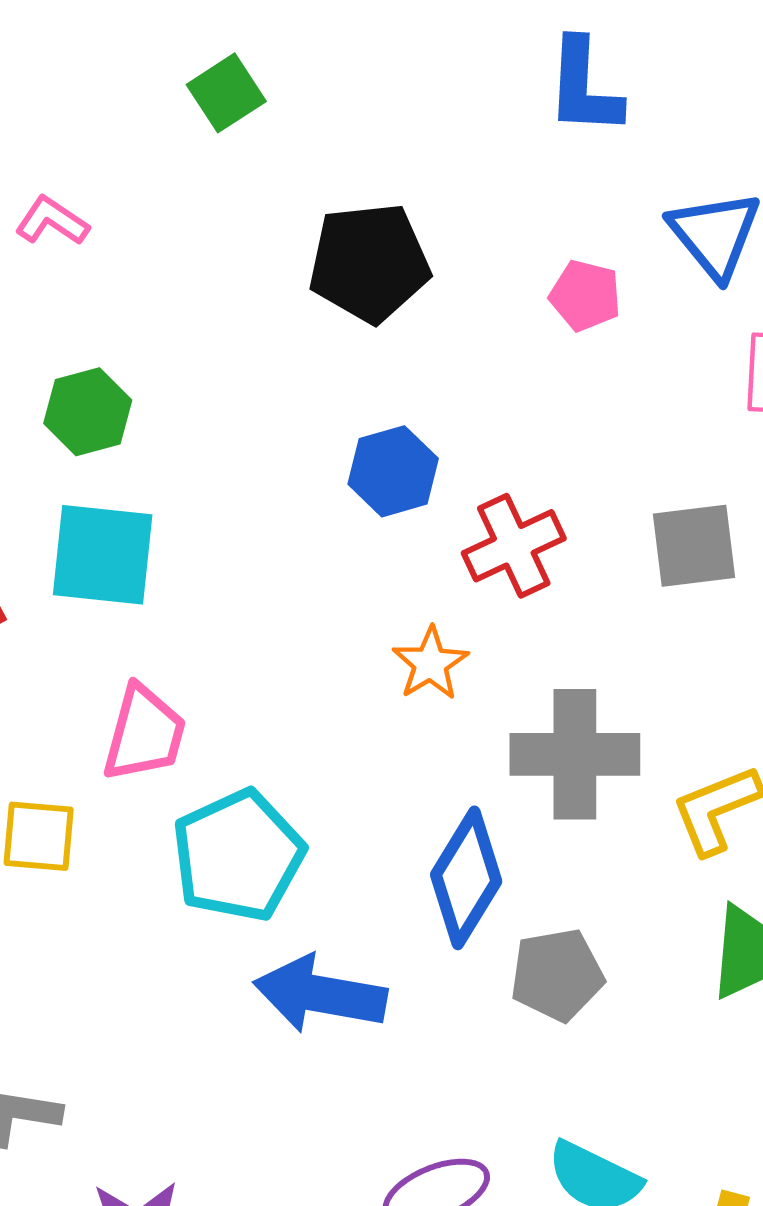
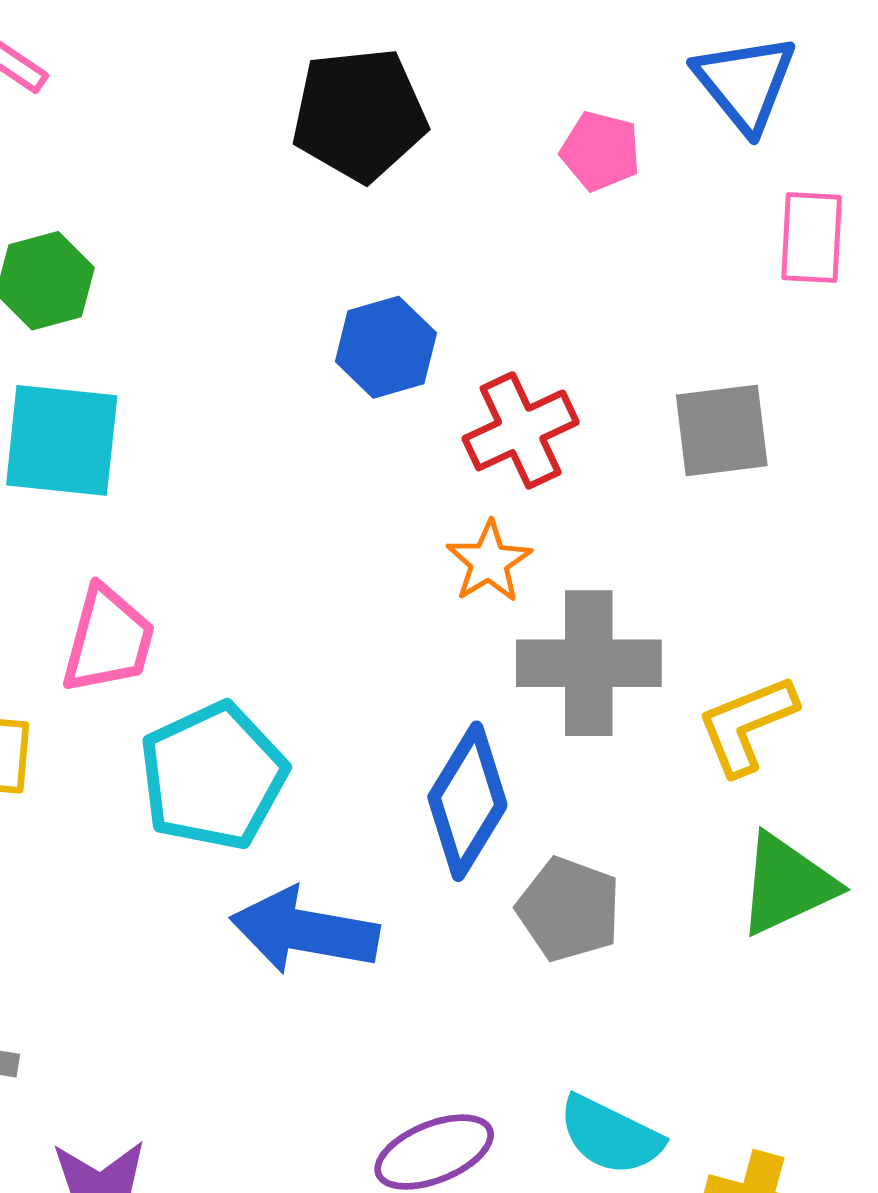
orange star: (430, 663) -> (489, 562), moved
gray pentagon: (557, 975) -> (569, 909), turned 30

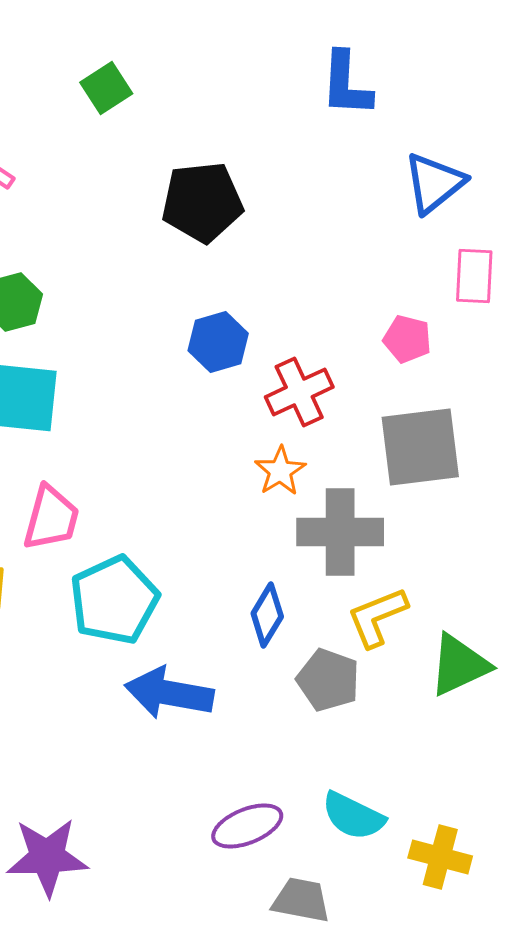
blue triangle: (745, 83) -> (434, 183), turned 30
pink pentagon: (600, 151) -> (407, 339), moved
gray square: (722, 430) -> (420, 447), moved, size x1.4
yellow L-shape: (747, 725) -> (377, 617), moved
blue diamond: (467, 801) -> (267, 615), size x0.7

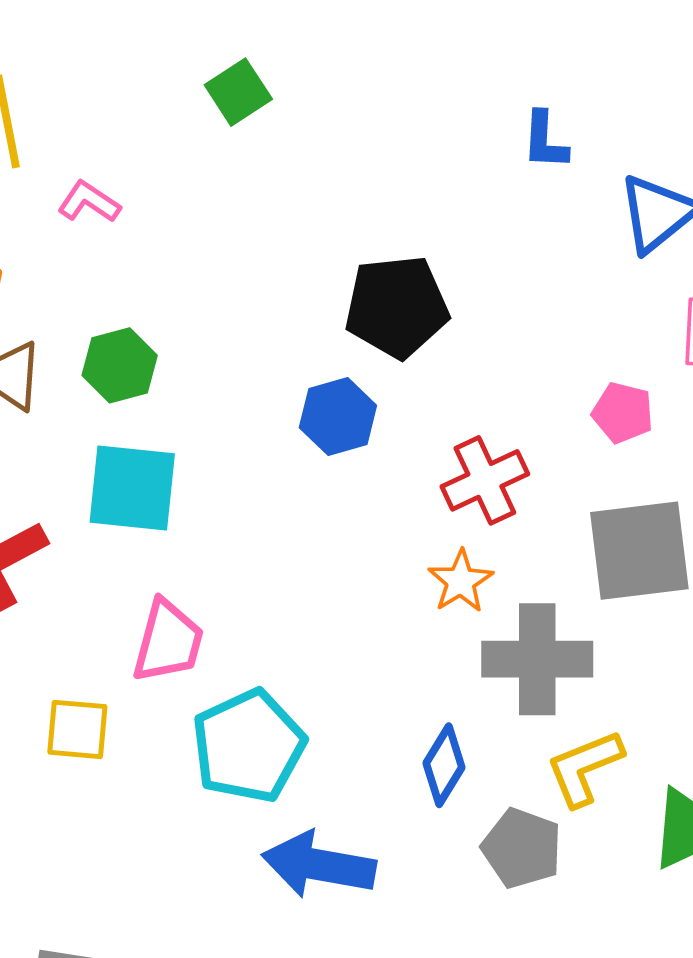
blue L-shape: (346, 84) -> (545, 141), moved, size x0.7
black pentagon: (202, 202) -> (397, 307), moved
blue hexagon: (218, 342) -> (338, 416), moved

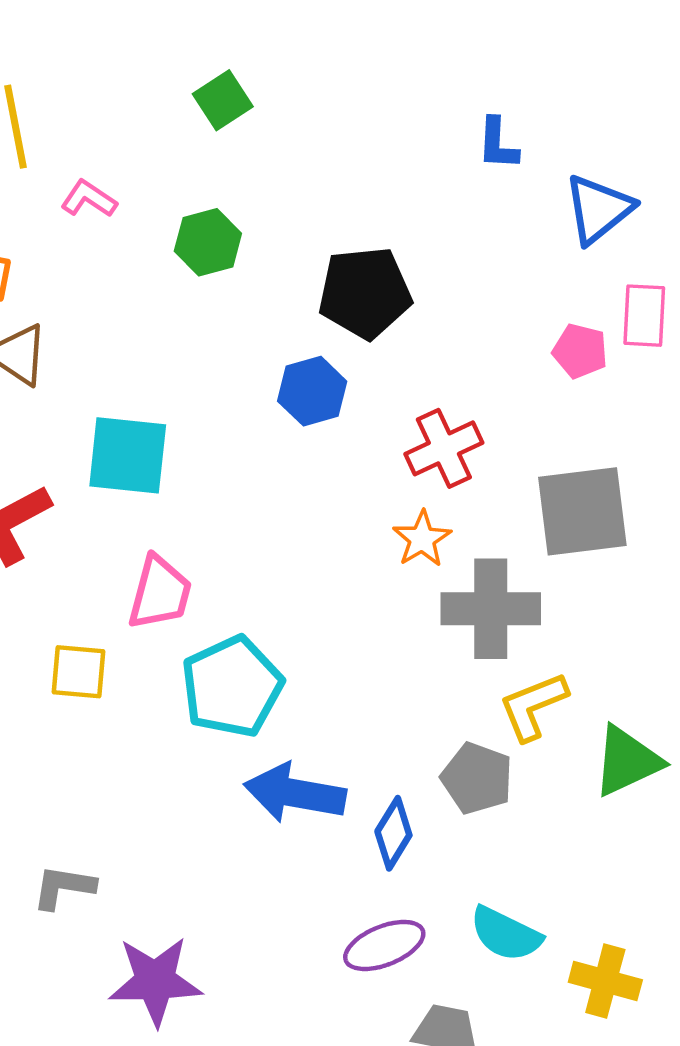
green hexagon: (120, 365) -> (208, 242), moved
pink pentagon: (623, 413) -> (580, 351), moved
blue diamond: (444, 765) -> (393, 833), moved

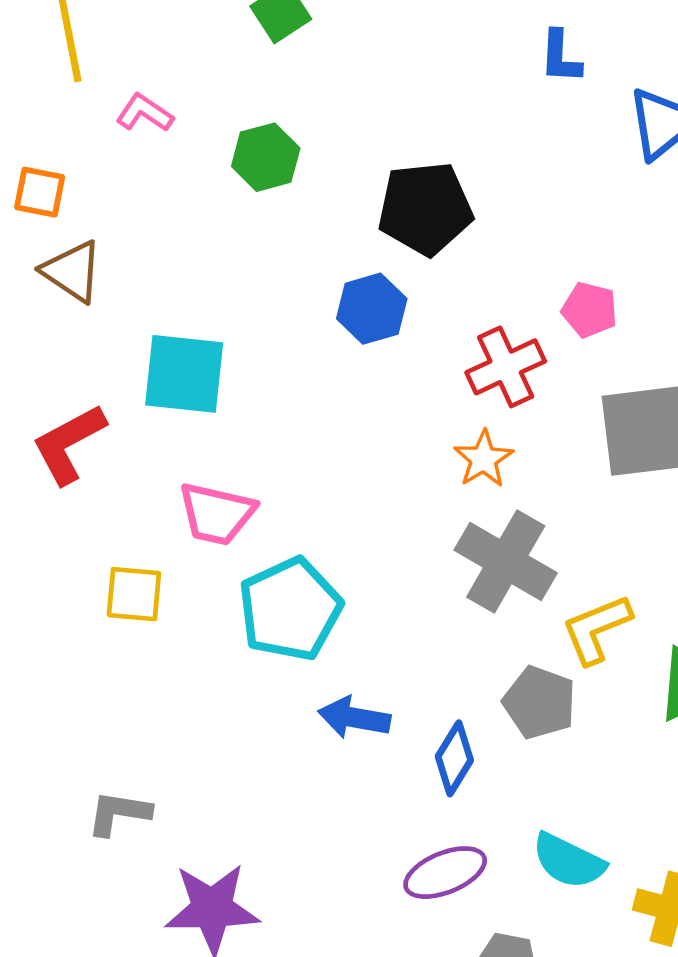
pink pentagon: (580, 351) -> (590, 310), moved
pink trapezoid: (160, 593) -> (217, 514), turned 88
gray cross: (491, 609) -> (506, 561), moved, turned 30
blue arrow: (295, 793) -> (354, 718), size x0.7

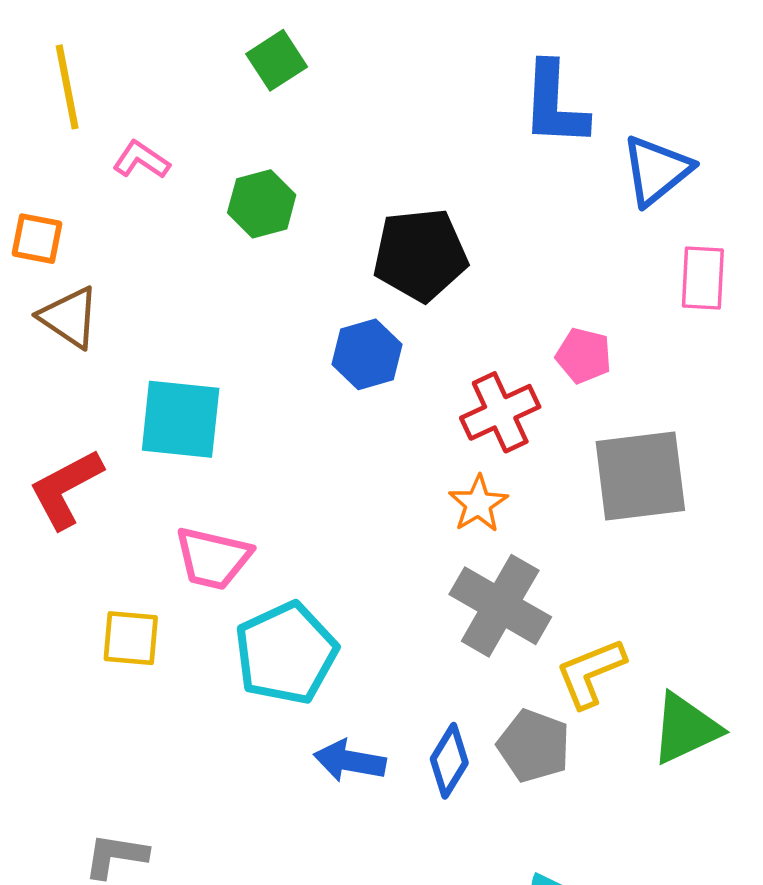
blue L-shape: (560, 57) -> (555, 104), size x1.6
blue diamond: (454, 758) -> (449, 761), moved

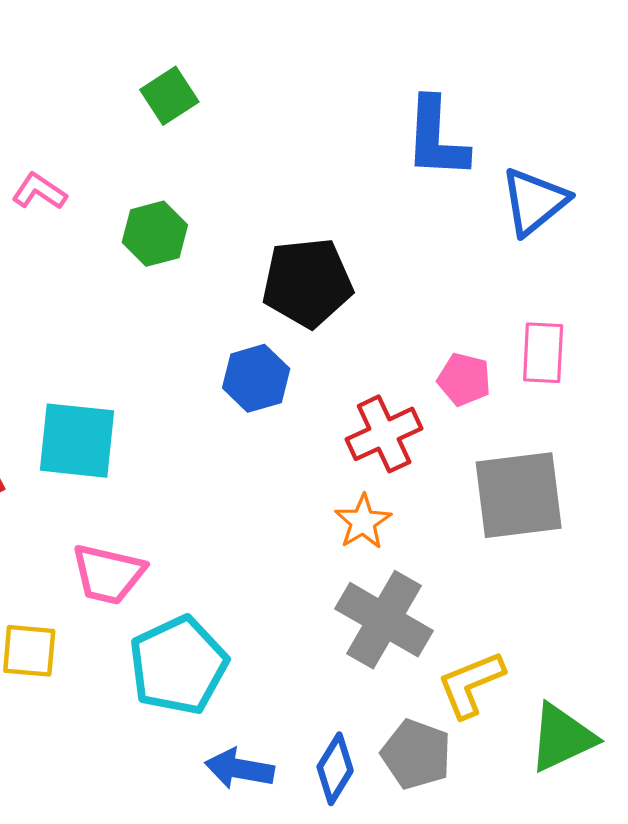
pink rectangle: (703, 278) -> (543, 353), moved

